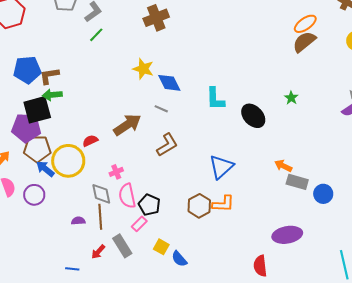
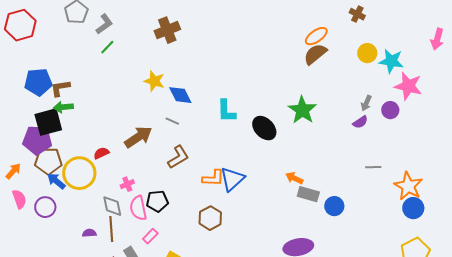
green star: (291, 98) -> (302, 110), size x2.0
orange L-shape: (223, 204) -> (213, 178), moved
black pentagon: (149, 205) -> (157, 201), moved, turned -30

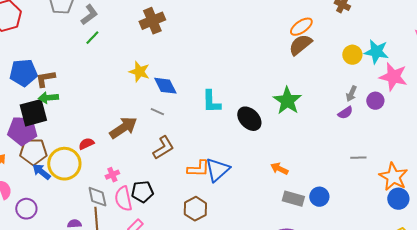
yellow circle: (367, 53) -> (352, 55), moved
gray rectangle: (308, 194) -> (293, 199), moved
purple circle: (45, 207) -> (26, 209), moved

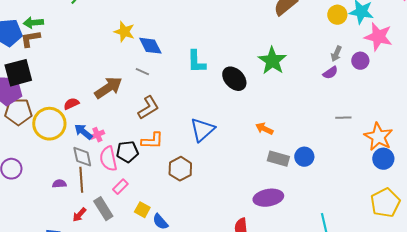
green arrow: (48, 98) -> (33, 23), moved
orange L-shape: (198, 169) -> (152, 141), moved
blue arrow: (41, 172) -> (83, 132), moved

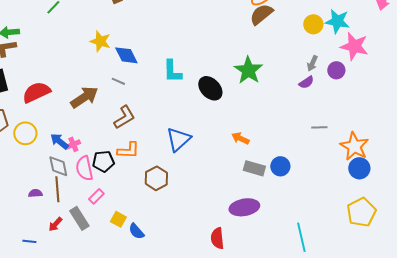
red semicircle: (71, 104) -> (36, 92), moved, size x1.8
yellow circle: (49, 124) -> (25, 133), size x0.7

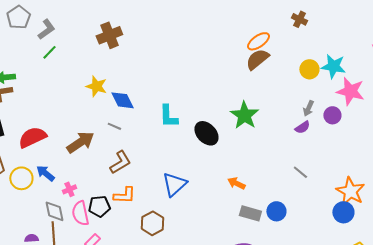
gray line: (319, 127) -> (300, 172), moved, turned 42
blue arrow: (59, 141) -> (45, 173), moved
blue circle: (359, 168) -> (343, 212), moved

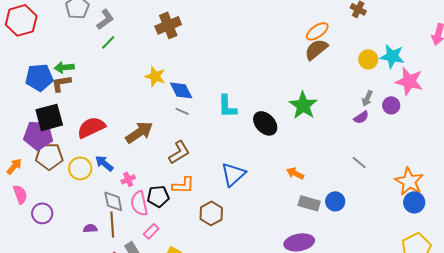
gray line: (114, 126) -> (182, 111), moved
blue circle: (343, 212) -> (414, 202), moved

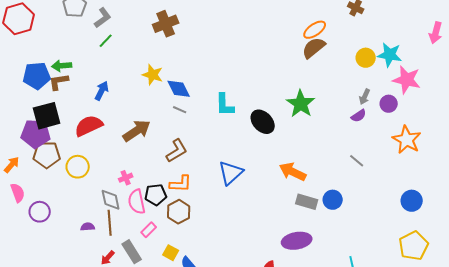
blue arrow: (104, 163) -> (102, 91), moved, turned 78
orange arrow: (295, 173) -> (293, 172), size x1.5
orange star: (409, 181) -> (407, 140), moved
brown hexagon: (211, 213) -> (179, 212), moved

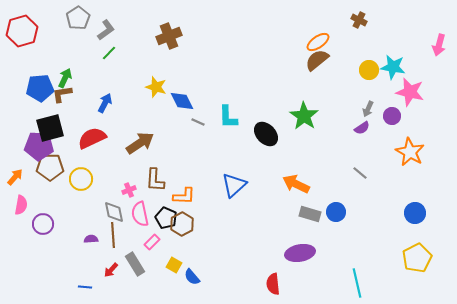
green arrow: (62, 66) -> (65, 78), turned 120
gray line: (180, 110) -> (198, 122), moved
brown L-shape: (177, 151) -> (155, 180), moved, turned 125
pink semicircle: (18, 193) -> (21, 205), turned 30
black pentagon: (156, 195) -> (166, 218), moved, turned 30

